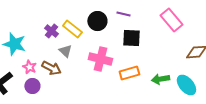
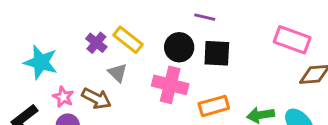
pink rectangle: (171, 20) -> (292, 40), moved, turned -30
black circle: (97, 21) -> (179, 47), moved

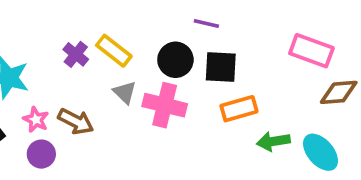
gray triangle: (117, 73) -> (125, 92), moved
orange rectangle: (214, 106) -> (239, 109), moved

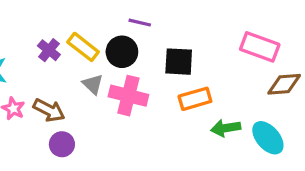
purple line: (206, 23) -> (140, 23), moved
black circle: (175, 60) -> (122, 52), moved
purple circle: (41, 154) -> (62, 144), moved

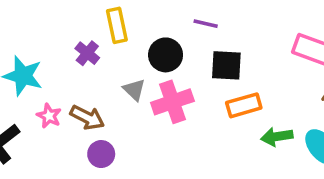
purple line: (140, 23) -> (206, 24), moved
yellow rectangle: (83, 47) -> (117, 25), moved, turned 40
pink cross: (128, 96) -> (172, 102), turned -33

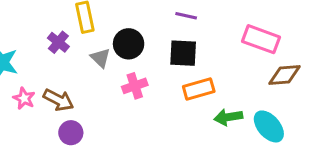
purple line: (206, 24) -> (186, 16), moved
gray triangle: (134, 90) -> (100, 58), moved
pink cross: (172, 102) -> (135, 86), size x0.7

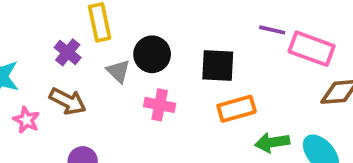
purple line: (186, 16) -> (272, 30), moved
pink cross: (135, 86) -> (160, 105), turned 30
brown arrow: (58, 100) -> (68, 101), moved

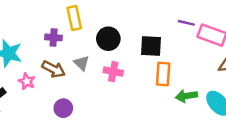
purple cross: (68, 52) -> (54, 37), turned -35
gray triangle: (118, 71) -> (82, 63), moved
orange rectangle: (237, 109) -> (163, 74), turned -70

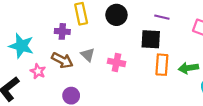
purple line: (186, 23) -> (162, 17), moved
black circle: (108, 39) -> (116, 15), moved
green arrow: (186, 96) -> (188, 68), moved

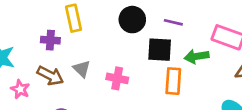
black circle: (116, 15) -> (132, 20), moved
green arrow: (188, 68) -> (196, 56), moved

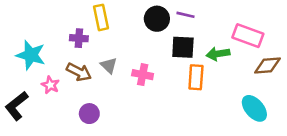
purple line: (173, 22) -> (185, 15), moved

